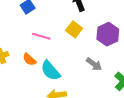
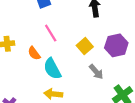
yellow square: (74, 29) -> (85, 46), moved
pink line: (41, 36) -> (51, 33), turned 30

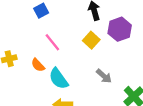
purple hexagon: (116, 45) -> (120, 29), moved
yellow square: (85, 46) -> (91, 40), moved

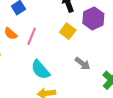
pink line: (52, 42) -> (32, 36), turned 66
orange semicircle: (38, 65) -> (11, 34), moved

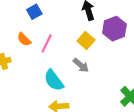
gray arrow: (83, 63) -> (81, 65), moved

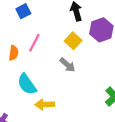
orange semicircle: (24, 39) -> (14, 53), moved, turned -128
cyan semicircle: (54, 80) -> (27, 84), moved

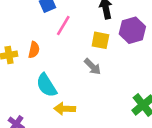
yellow square: (73, 41) -> (100, 40), turned -35
pink line: (34, 43) -> (63, 25), moved

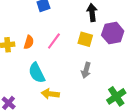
pink line: (63, 25) -> (54, 41), moved
gray arrow: (93, 67) -> (86, 70), moved, turned 56

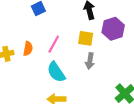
gray arrow: (86, 70) -> (90, 61), moved
cyan semicircle: (37, 73) -> (56, 72), moved

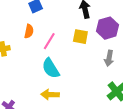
orange semicircle: (28, 49) -> (29, 31), moved
gray arrow: (90, 61) -> (109, 58), moved

